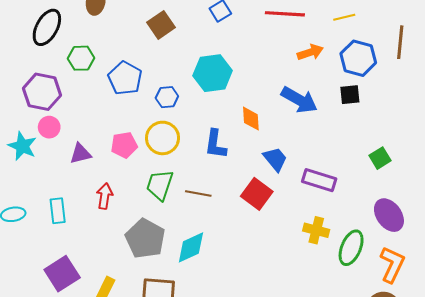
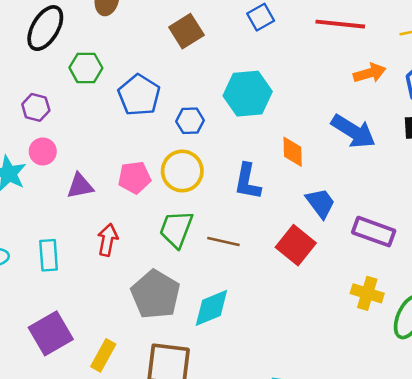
purple hexagon: (42, 92) -> (36, 107), size x0.6

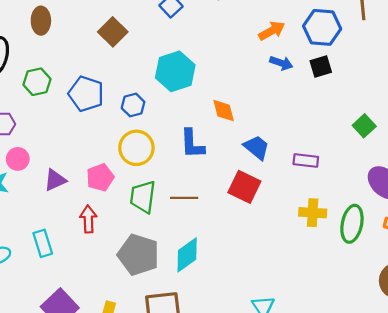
blue arrow: (353, 131) -> (281, 63), moved, size x0.6
pink pentagon: (134, 178) -> (100, 177), moved
purple rectangle: (374, 232) -> (306, 160), size x0.7

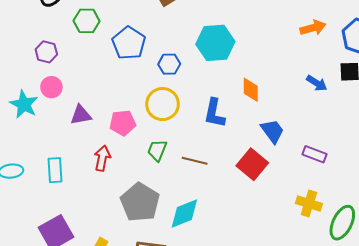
blue arrow: (281, 63) -> (317, 83), moved
green trapezoid: (143, 197) -> (157, 150), size x0.7

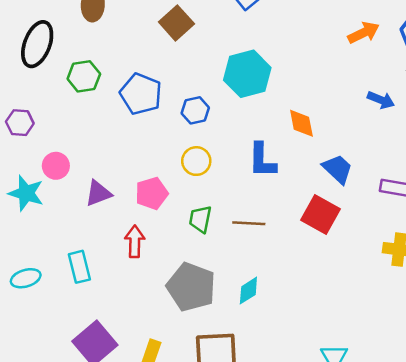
purple hexagon: (46, 52) -> (20, 123), moved
yellow circle: (163, 104) -> (196, 161), size x0.7
cyan diamond: (184, 214) -> (248, 291), size x0.7

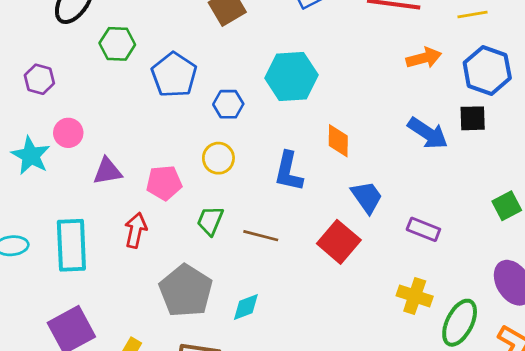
blue arrow: (381, 100) -> (428, 133), size x1.4
cyan rectangle: (79, 267) -> (71, 245), size x1.5

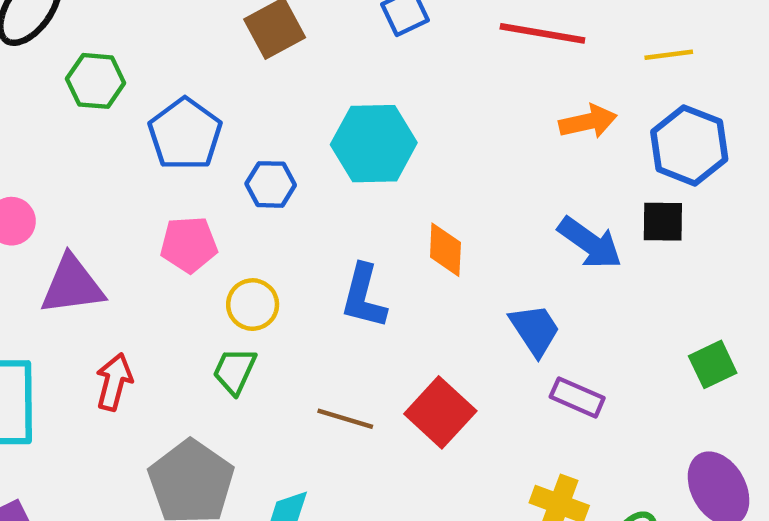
yellow circle: (218, 158) -> (253, 305), moved
purple triangle: (107, 171) -> (72, 285), size x1.4
pink pentagon: (164, 183) -> (189, 244), moved
blue trapezoid: (367, 197) -> (535, 330), moved
brown line: (261, 236) -> (345, 419), moved

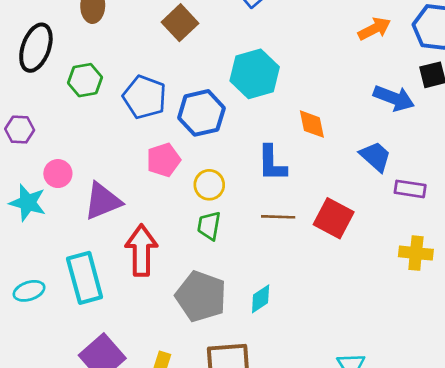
blue hexagon: (271, 184) -> (201, 113), size x1.6
red arrow: (114, 382) -> (141, 250), size x1.5
brown line: (345, 419) -> (278, 217), moved

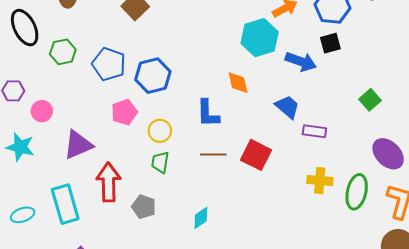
black ellipse: (36, 48) -> (25, 28), turned -45
cyan hexagon: (255, 74) -> (260, 38), moved
pink circle: (58, 174) -> (42, 111), moved
gray pentagon: (201, 296) -> (144, 207), moved, size x0.6

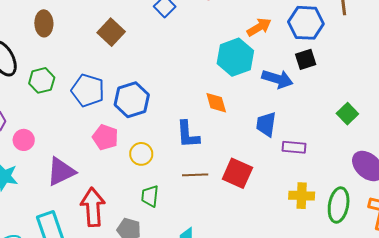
blue trapezoid: (287, 107) -> (266, 124), turned -120
pink pentagon: (124, 112) -> (105, 137), turned -30
green trapezoid: (160, 162) -> (150, 196), moved

